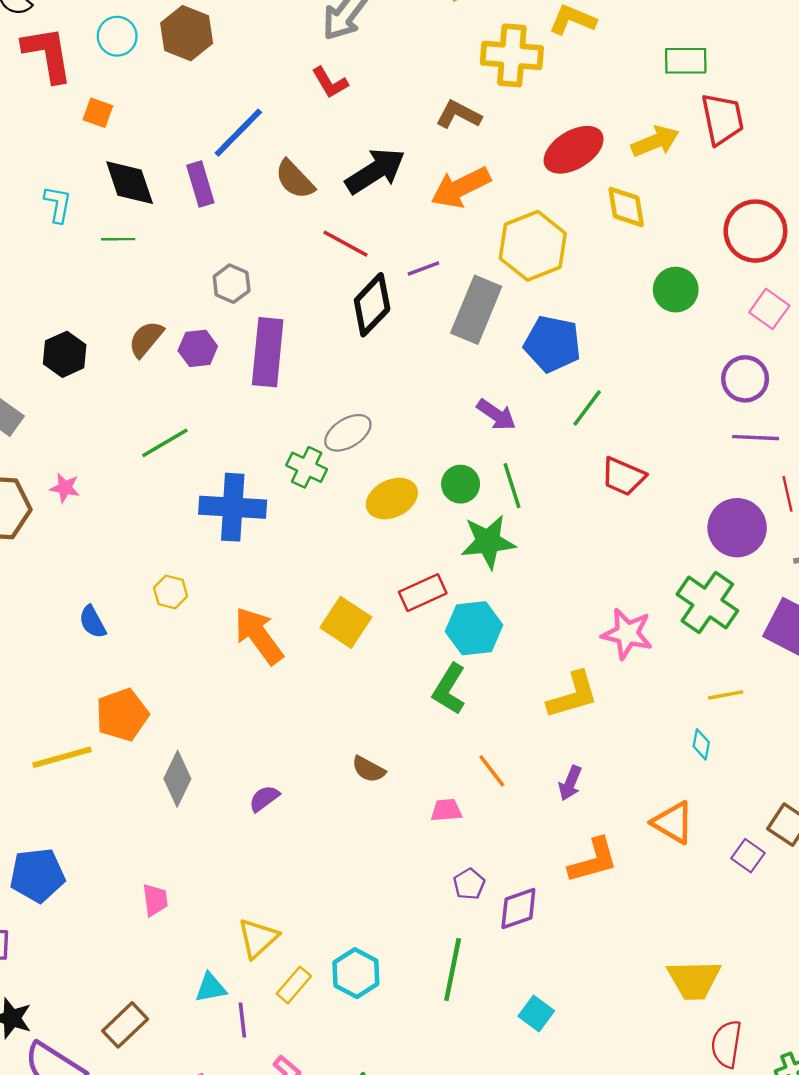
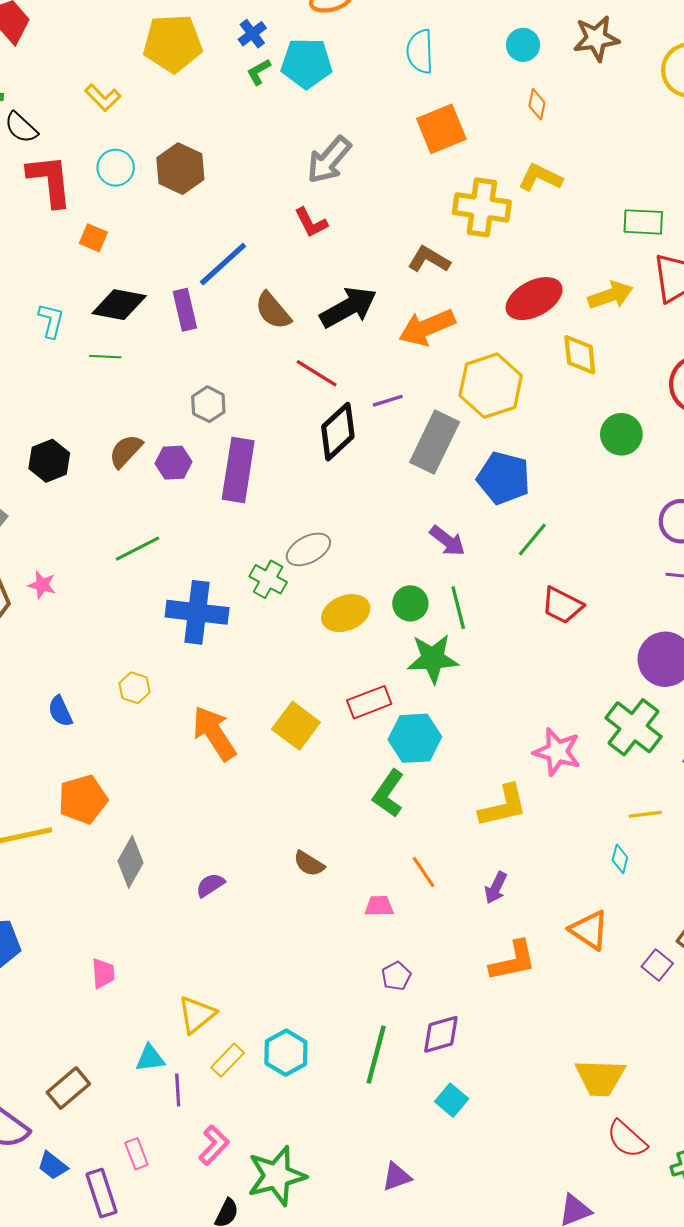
black diamond: (130, 183) -> (119, 305), turned -64
purple diamond: (518, 908) -> (441, 1034), moved
red semicircle: (726, 1044) -> (627, 1139), turned -60

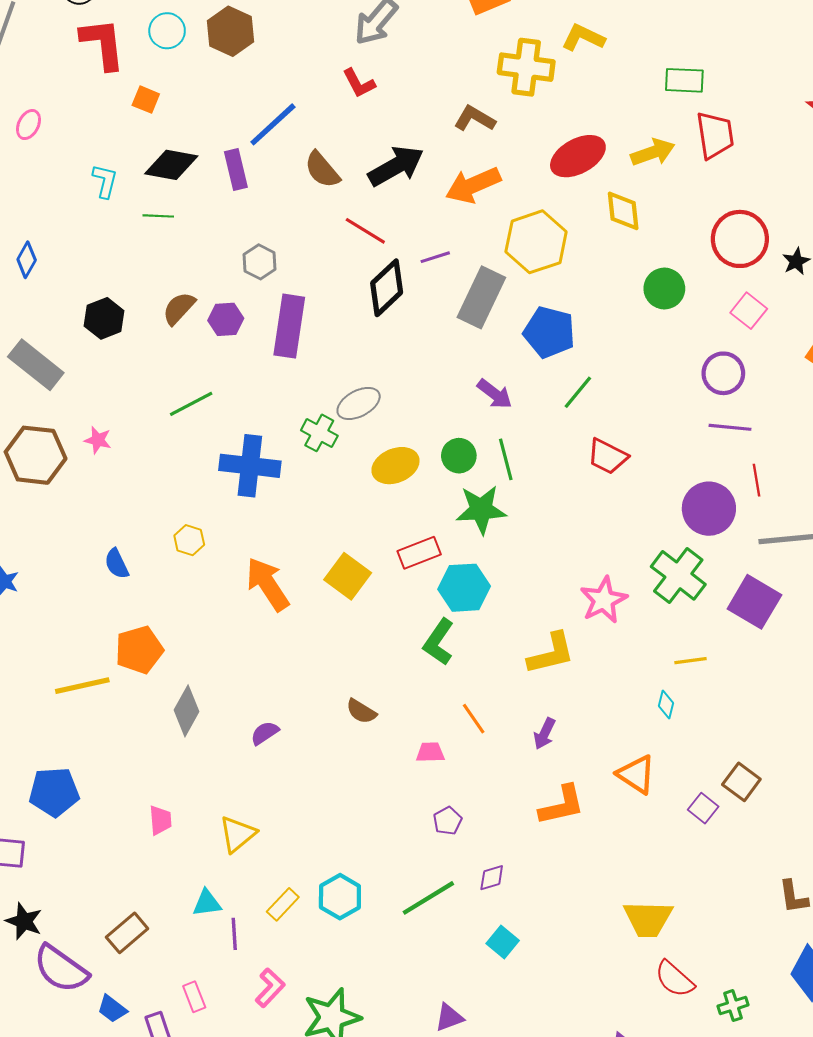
pink star: (557, 752) -> (604, 600), turned 30
yellow triangle: (197, 1015) -> (238, 834), moved
purple diamond: (441, 1034) -> (492, 878), size x0.7
green line: (376, 1055) -> (428, 898), turned 44

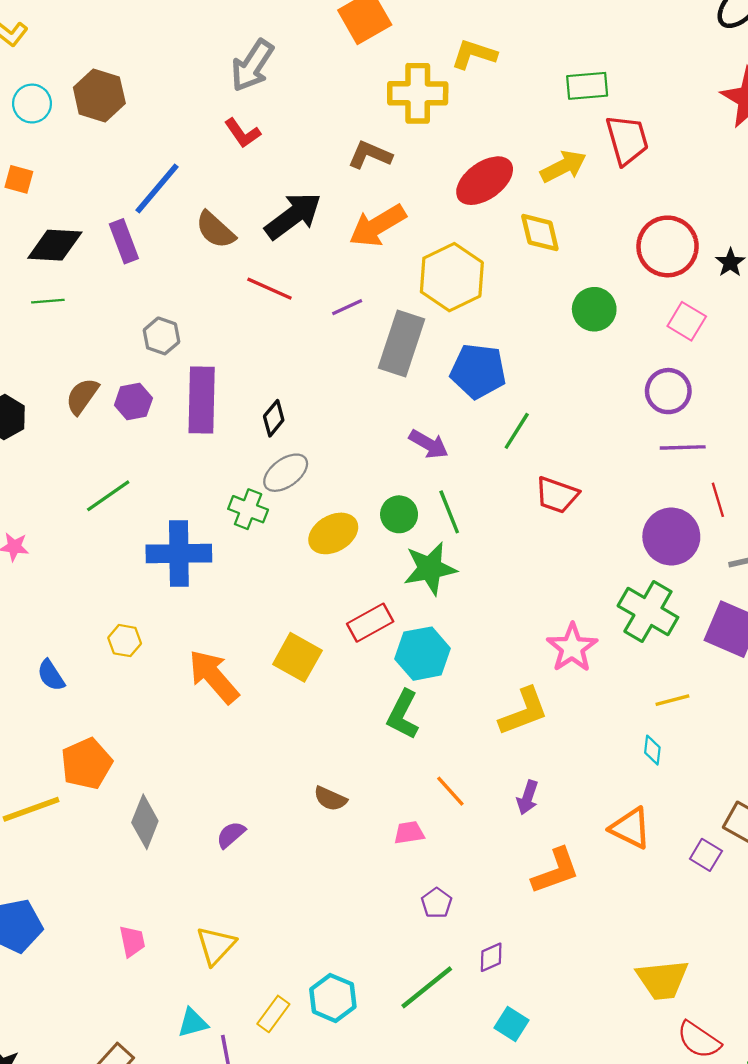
black diamond: (387, 288) -> (274, 418), moved, size x0.6

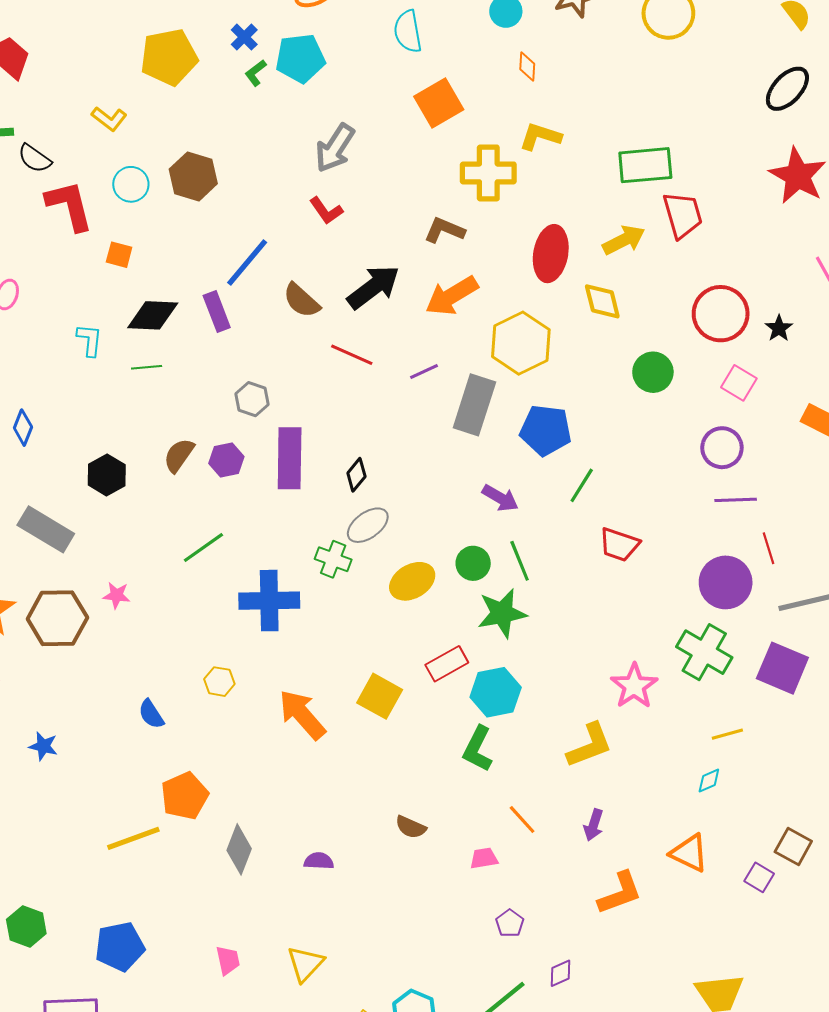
green rectangle: (587, 86) -> (645, 165), size x1.4
red ellipse: (485, 181) -> (551, 254), turned -44
cyan diamond: (652, 750) -> (709, 780), turned 60
purple semicircle: (231, 835) -> (319, 861), turned 44

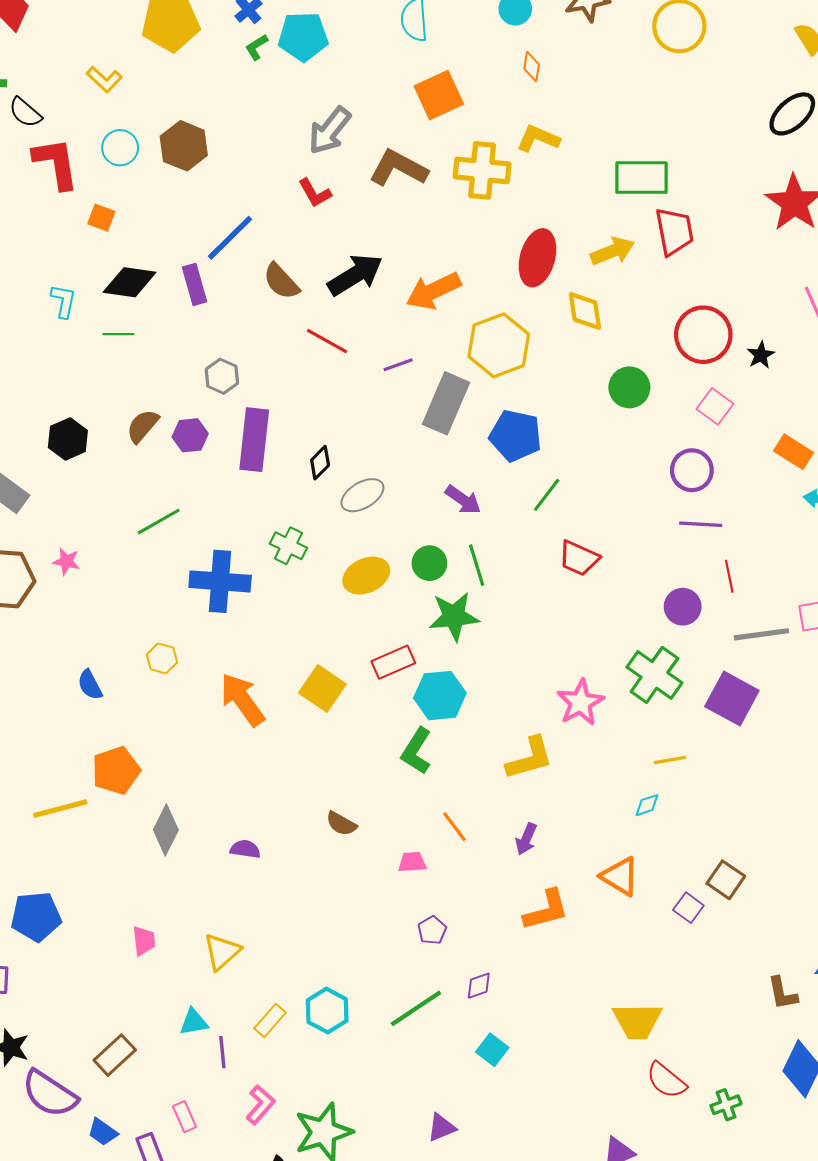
brown L-shape: (444, 230) -> (398, 168), moved, size x1.4
gray ellipse: (368, 525) -> (362, 495), moved
purple circle: (726, 582) -> (683, 607), size x0.7

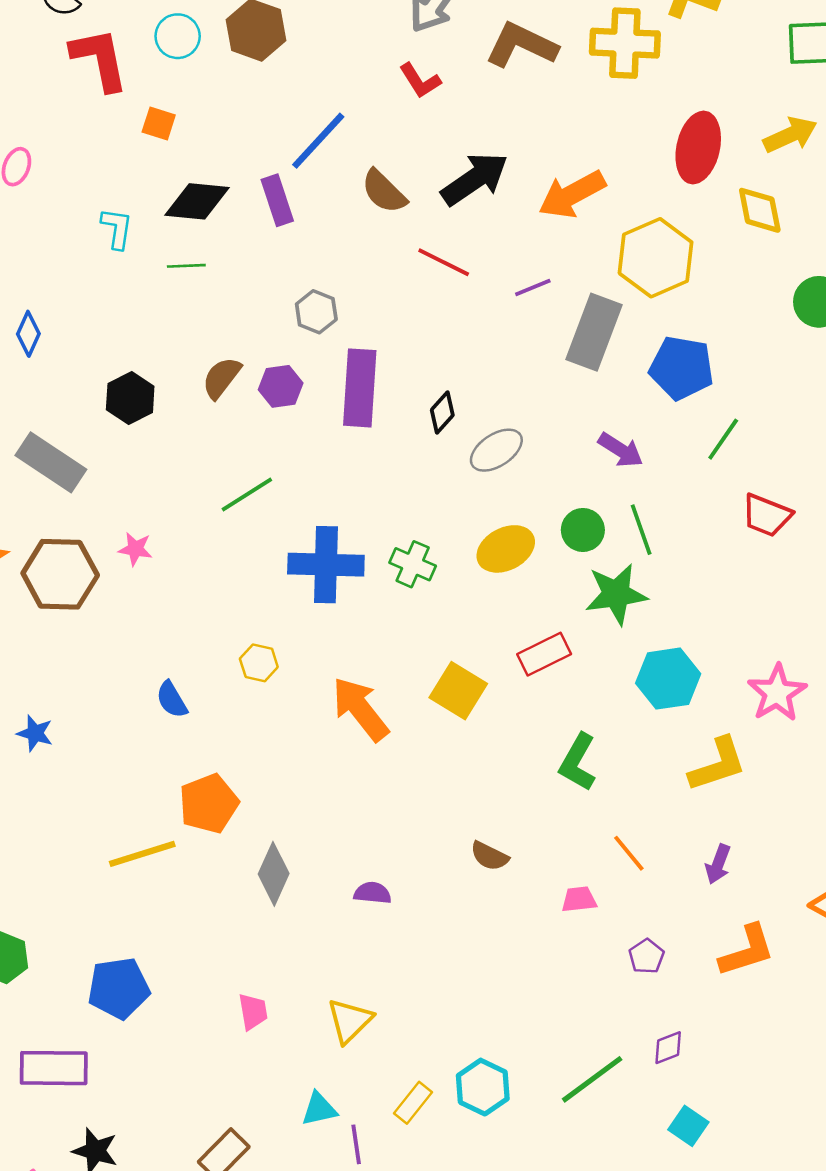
green cross: (288, 546) -> (413, 564), moved
cyan hexagon: (440, 696) -> (668, 679), moved
purple pentagon: (432, 930) -> (647, 956), moved

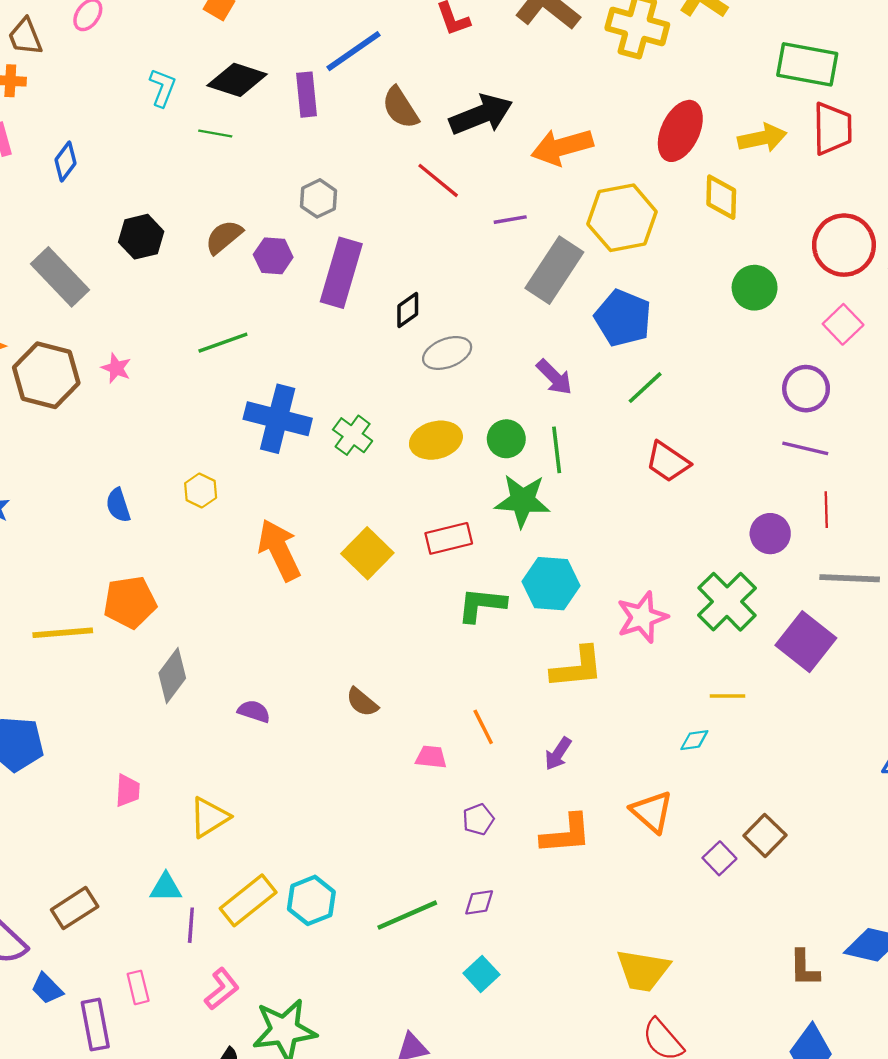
green L-shape: (578, 762) -> (482, 605), moved, turned 54
yellow rectangle: (413, 1103) -> (248, 900), size x1.5

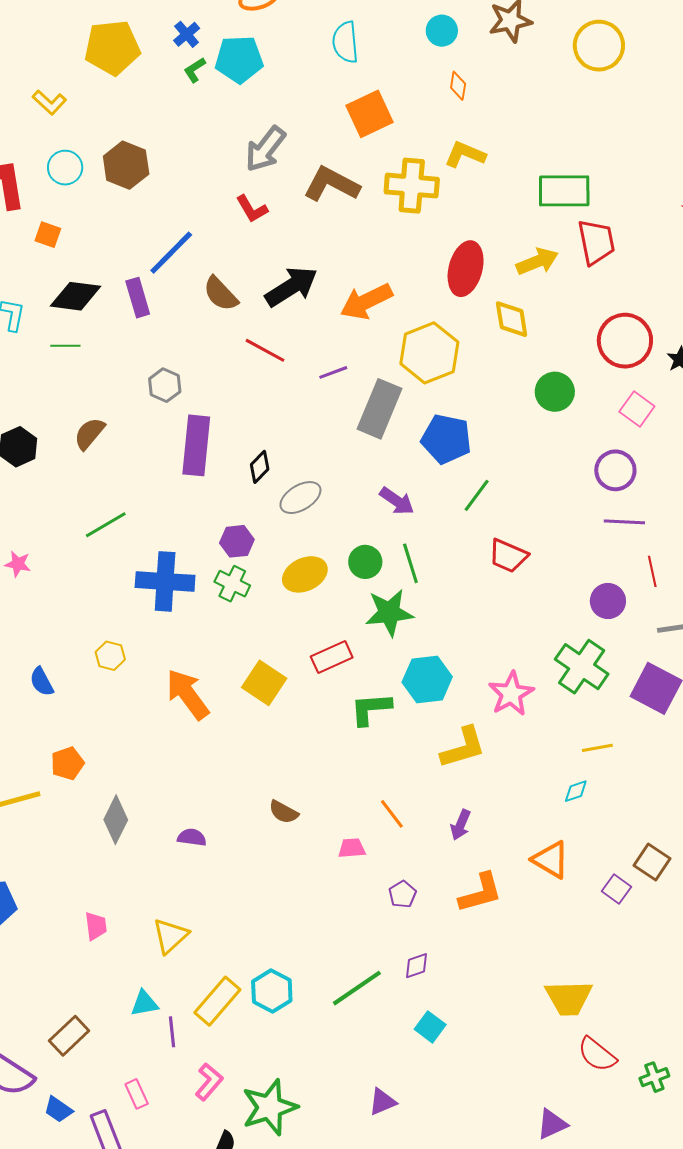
purple hexagon: (273, 256) -> (237, 541), moved
orange pentagon: (130, 602) -> (67, 763), size x0.7

